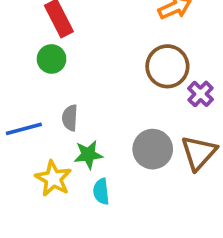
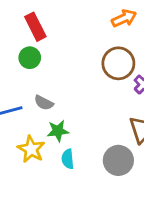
gray semicircle: (70, 118) -> (44, 103), turned -66
gray circle: (153, 149) -> (118, 160), moved

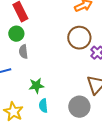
gray semicircle: (44, 103) -> (23, 52), moved, turned 56
yellow star: (31, 149) -> (13, 112), moved

